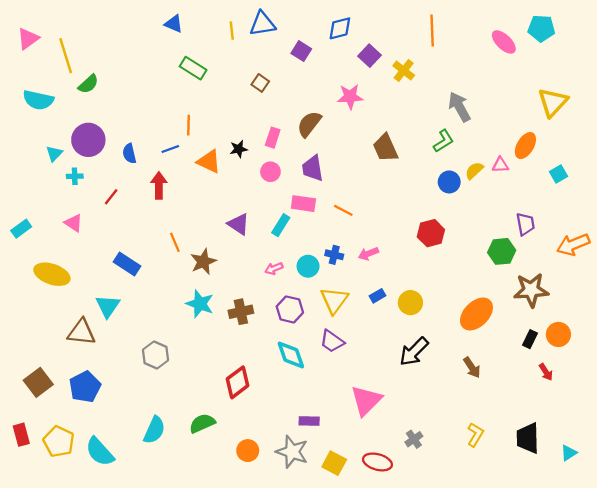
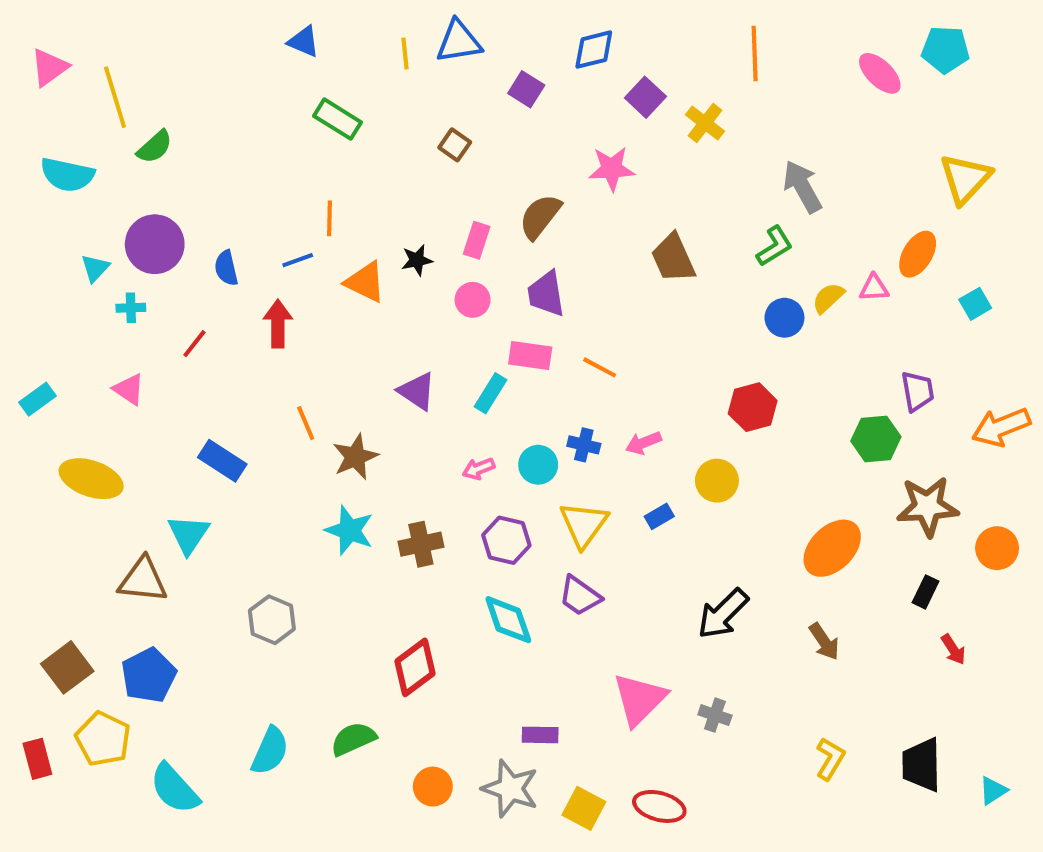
yellow circle: (410, 303) -> (717, 481), moved
orange circle: (558, 334) -> (997, 548), moved
gray cross: (414, 439) -> (715, 715), moved, turned -36
yellow pentagon: (59, 441) -> (103, 739), moved

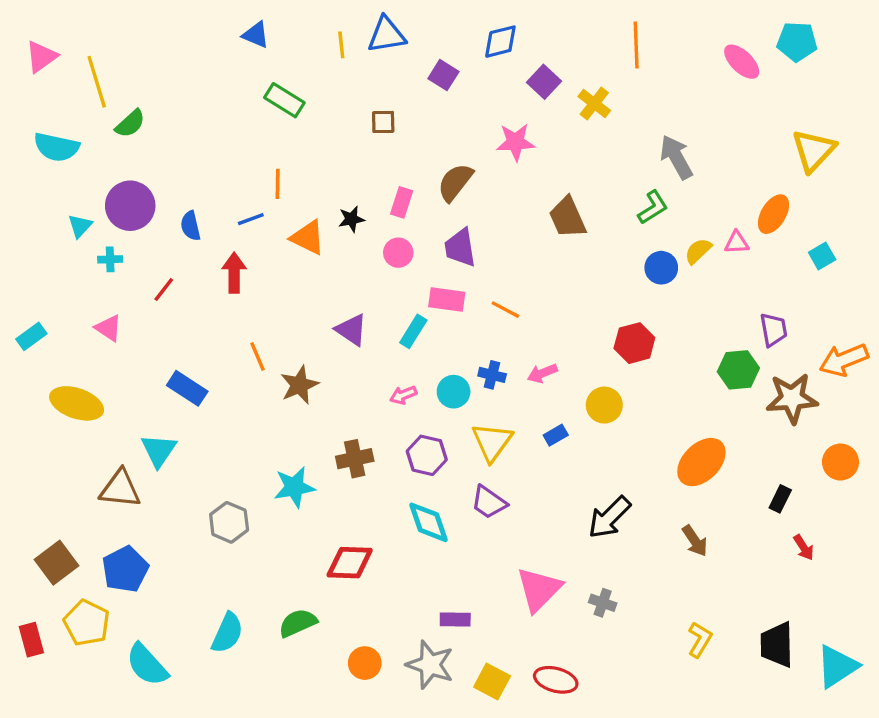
brown square: (455, 145) -> (383, 122), turned -36
brown star: (928, 506) -> (792, 398), moved
cyan star: (349, 530) -> (294, 487), moved, turned -30
red diamond: (415, 667) -> (350, 563), turned 39
cyan triangle: (993, 791) -> (837, 666), size x1.8

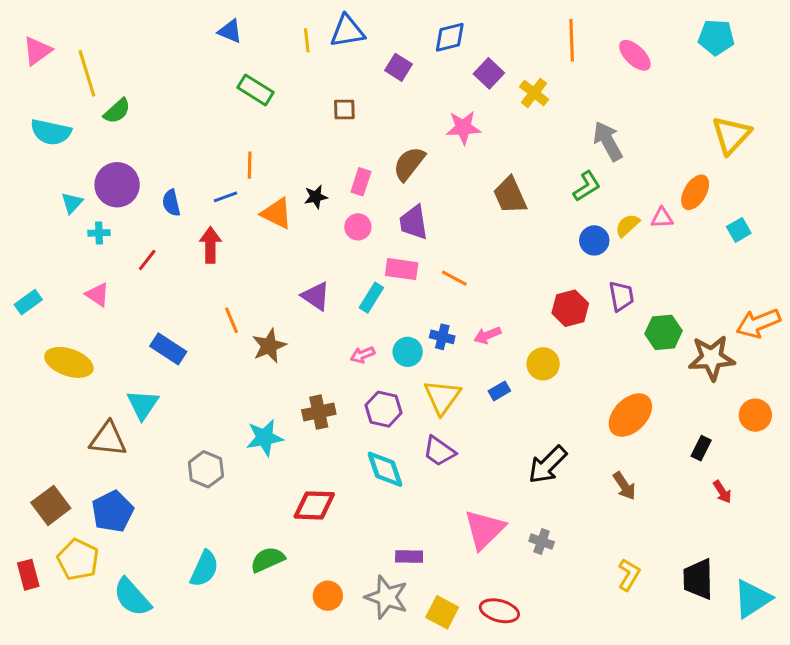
pink ellipse: (742, 62) -> (635, 55), moved
purple trapezoid: (773, 330) -> (621, 296), moved

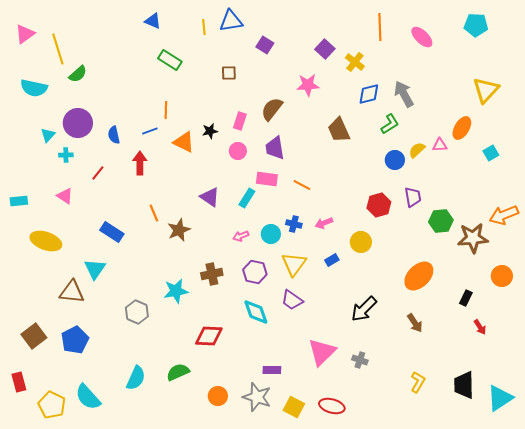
blue diamond: (450, 37) -> (369, 94), moved
cyan rectangle: (28, 302) -> (19, 201), turned 30
yellow pentagon: (78, 560) -> (52, 405), moved

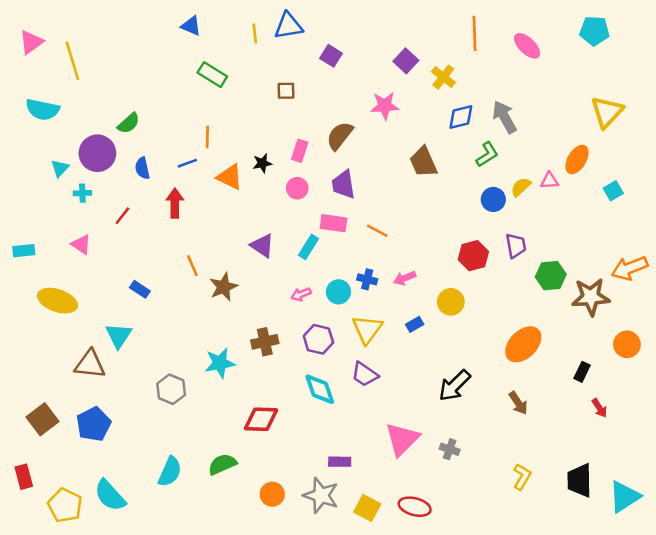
green semicircle: (78, 74) -> (129, 123), moved
blue rectangle: (112, 232) -> (140, 289), size x0.7

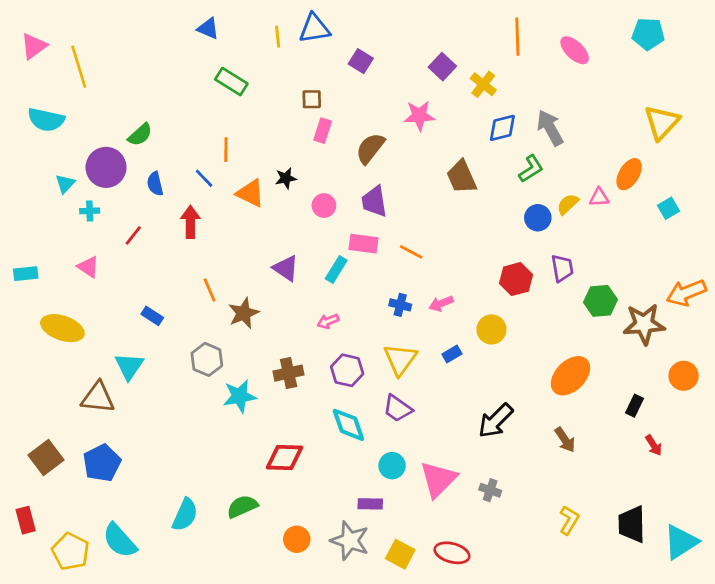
pink rectangle: (300, 151) -> (323, 131), moved
blue line: (187, 163) -> (204, 178), turned 66
cyan circle: (338, 292) -> (392, 466), moved
gray hexagon: (171, 389) -> (207, 359), moved

